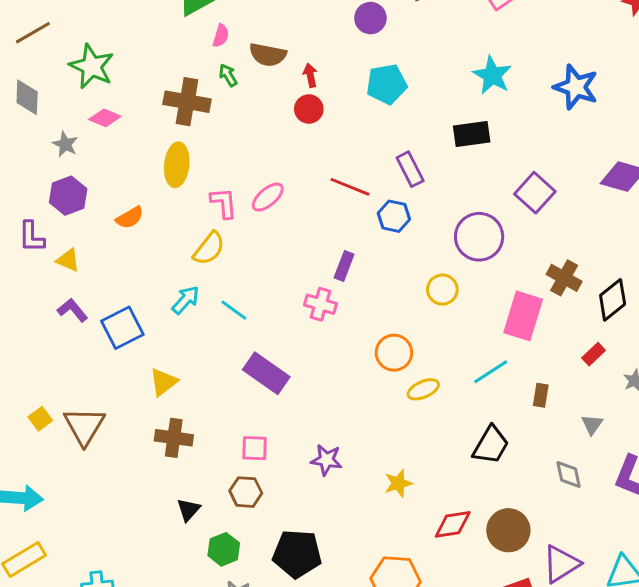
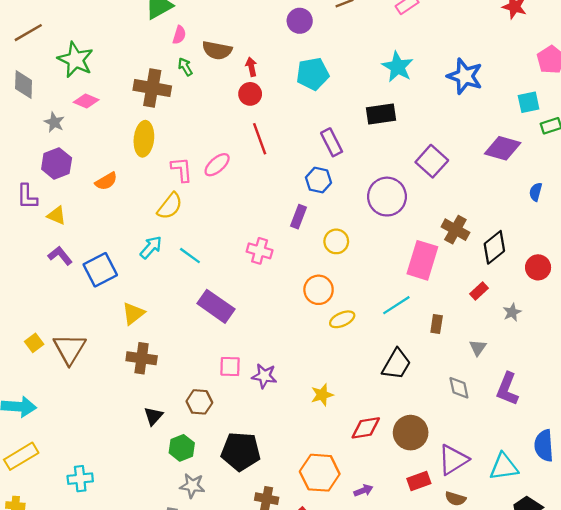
red line: (350, 187) -> (260, 139), moved, turned 48
purple rectangle: (344, 266) -> (298, 217), moved
yellow circle: (442, 290) -> (336, 241), moved
pink square: (255, 448) -> (230, 367), moved

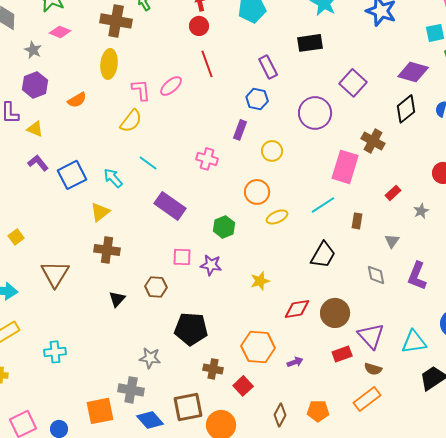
cyan arrow: (151, 247) -> (113, 178), moved, turned -85
black diamond: (494, 247) -> (406, 109), moved
brown triangle: (70, 349) -> (55, 274), moved
green hexagon: (182, 448) -> (224, 227), moved
purple triangle: (453, 460) -> (371, 336), turned -40

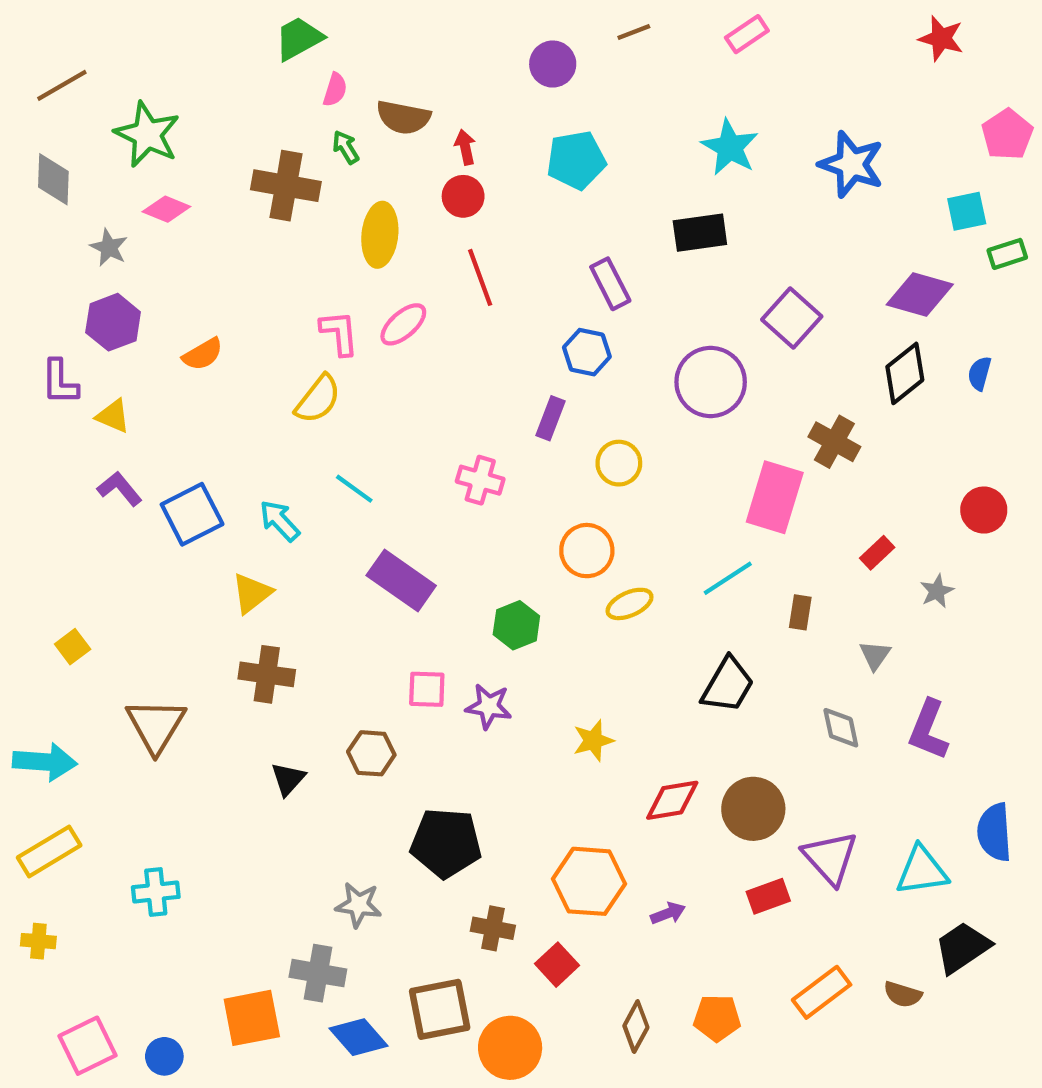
yellow ellipse: (109, 64) -> (380, 235), moved
brown semicircle: (373, 369) -> (903, 994), moved

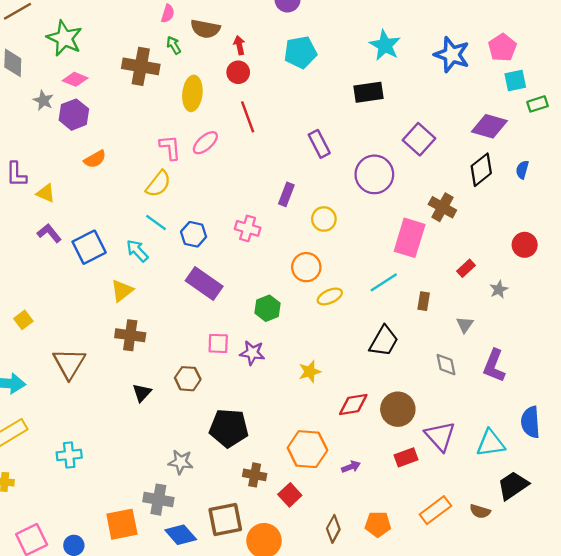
pink pentagon: (1007, 134) -> (502, 48), moved
purple rectangle: (610, 284) -> (319, 144), moved
purple hexagon: (113, 322) -> (74, 115), moved
blue hexagon: (587, 352) -> (194, 234), moved
cyan line: (354, 489) -> (156, 223), moved

